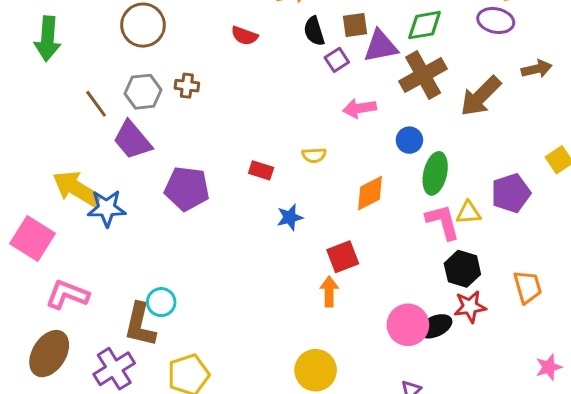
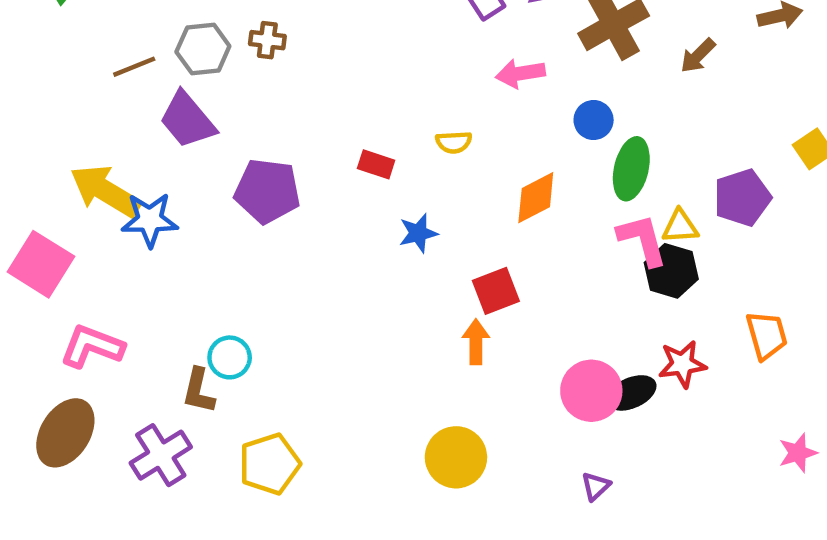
brown arrow: (481, 96) -> (698, 56), size x0.6
brown line: (96, 104) -> (134, 67), turned -76
black hexagon: (462, 269) -> (671, 271), moved
brown L-shape: (140, 325) -> (199, 391), size x0.7

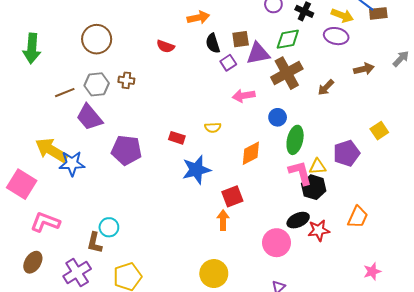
blue star: (418, 233) -> (196, 170), size x1.6
orange trapezoid: (767, 335) -> (358, 217), turned 40
black ellipse: (631, 393) -> (298, 220), moved
brown ellipse: (65, 433) -> (33, 262), size x0.7

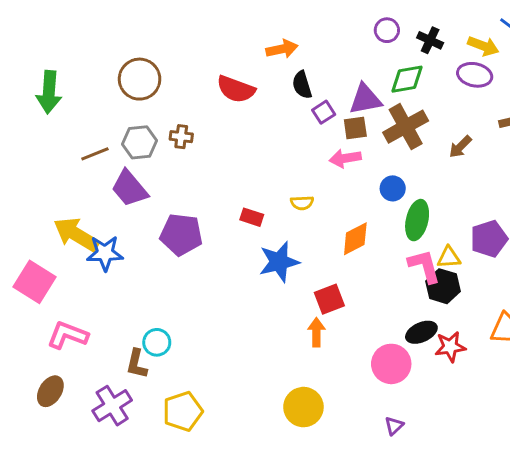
brown square: (241, 39) -> (355, 128), moved
red semicircle: (165, 46) -> (236, 89), size x1.5

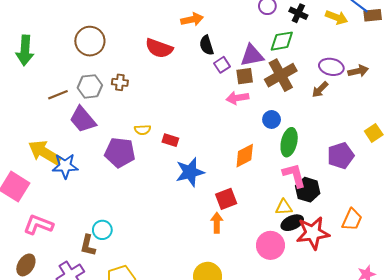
purple ellipse: (475, 75) -> (331, 67), moved
yellow semicircle: (302, 203) -> (143, 130), moved
yellow triangle: (449, 257) -> (284, 207), moved
red star: (450, 347) -> (313, 233), size x1.5

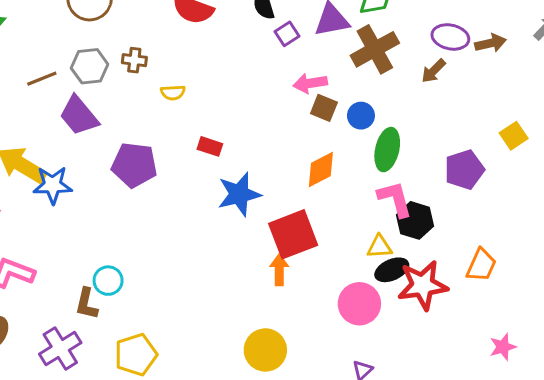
brown square: (245, 76) -> (324, 108), moved, turned 30
yellow semicircle: (143, 130) -> (173, 92), moved
red square: (226, 199) -> (293, 234), size x1.5

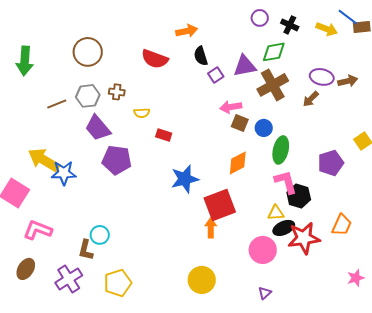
purple trapezoid: (79, 116) -> (98, 128), moved
red rectangle: (210, 146) -> (164, 135), moved

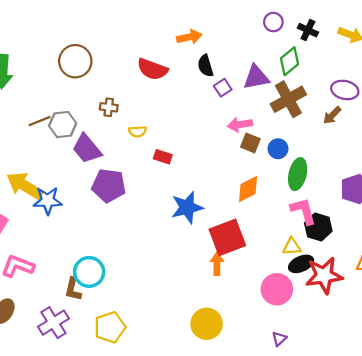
green diamond: (274, 52) -> (290, 61), turned -30
gray hexagon: (88, 96) -> (63, 125), moved
cyan circle: (100, 235) -> (89, 272), size x1.4

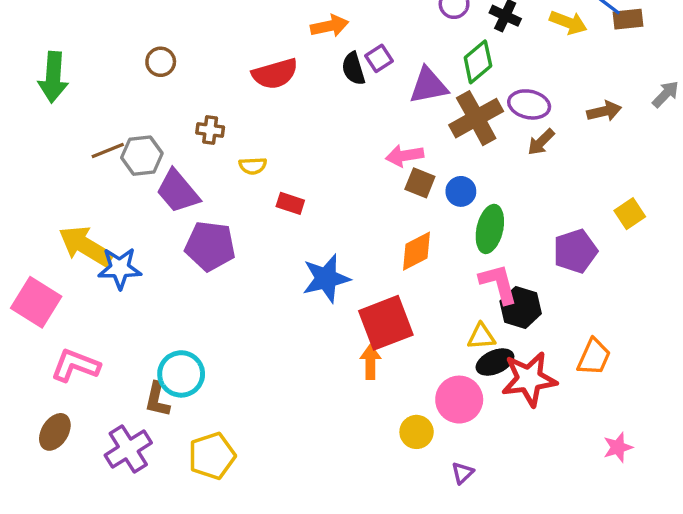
brown circle: (75, 61) -> (161, 62), size x0.6
red semicircle: (152, 69) -> (275, 74), turned -36
purple square: (223, 88) -> (379, 58), moved
purple ellipse: (345, 90) -> (529, 104), moved
yellow circle: (207, 324) -> (417, 432), moved, size x0.7

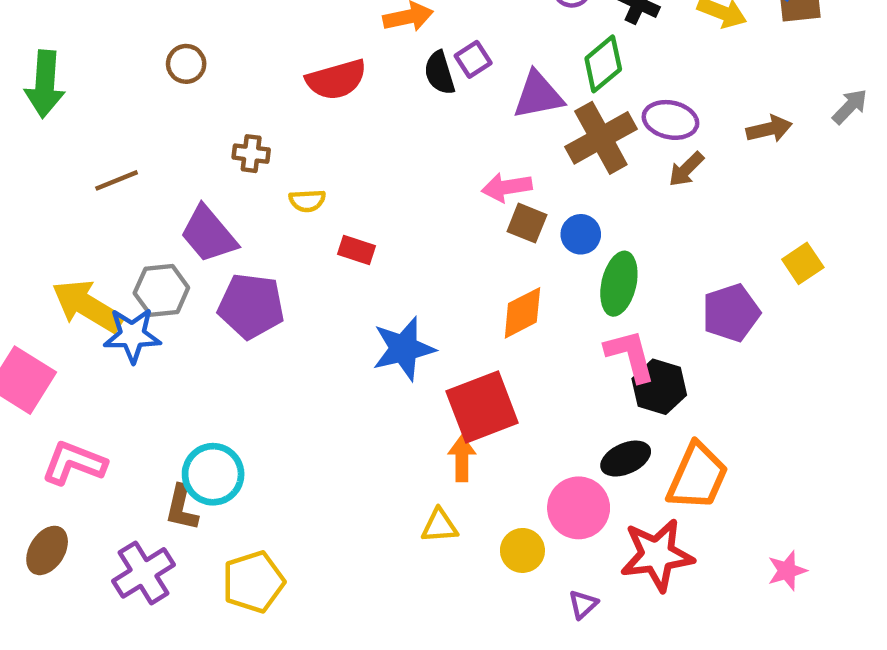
gray hexagon: (142, 156) -> (161, 290), moved
yellow triangle: (481, 336) -> (440, 526), moved
orange trapezoid: (594, 357) -> (697, 476), moved, size x1.4
red star: (529, 379) -> (657, 555), moved

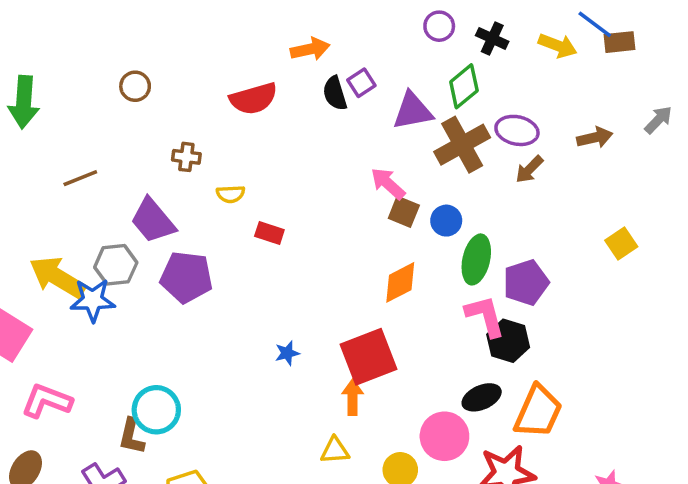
pink arrow: (507, 187) -> (388, 183), turned 51
purple pentagon: (731, 313) -> (526, 282), moved
blue star: (404, 349) -> (287, 353), moved, size x0.5

